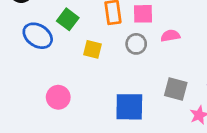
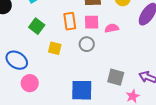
blue ellipse: (38, 36) -> (17, 60), moved
pink semicircle: (170, 36) -> (112, 28), moved

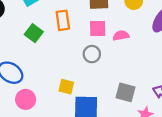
orange rectangle: (70, 21) -> (63, 20), moved
yellow square: (55, 48) -> (66, 87), moved

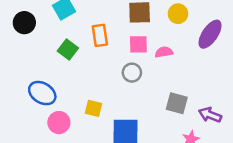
yellow square: (66, 87) -> (93, 108), moved
gray square: (126, 92) -> (177, 103), moved

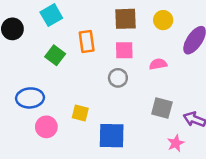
pink semicircle: (164, 52) -> (158, 64), moved
blue ellipse: (42, 93) -> (30, 98), turned -36

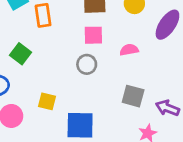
orange rectangle: (87, 41) -> (43, 15), moved
green square: (55, 55) -> (21, 54), moved

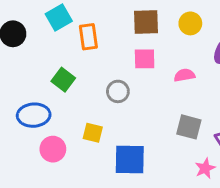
gray circle: (87, 64) -> (118, 91), moved

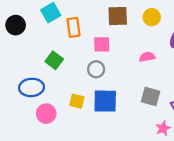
pink square: (145, 59) -> (102, 44), moved
blue square: (130, 159) -> (105, 101), moved

